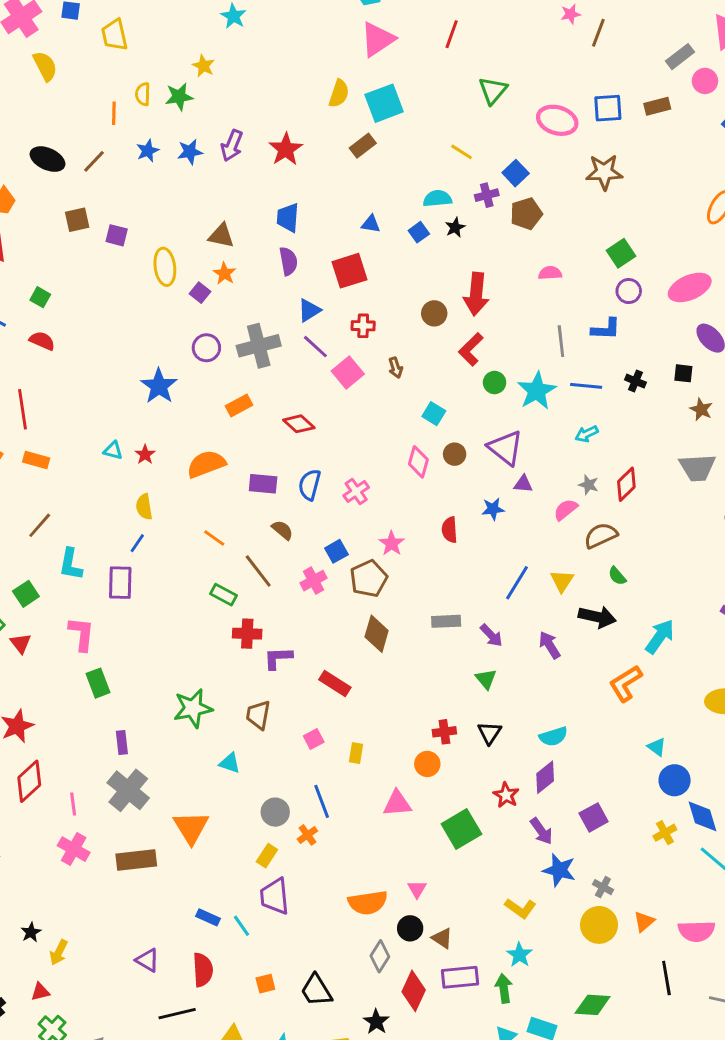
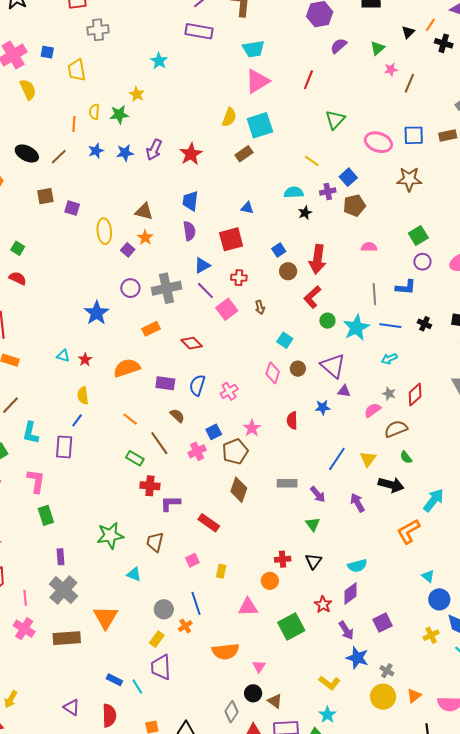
blue square: (419, 232) -> (279, 250), moved
orange semicircle: (368, 903) -> (225, 651), moved

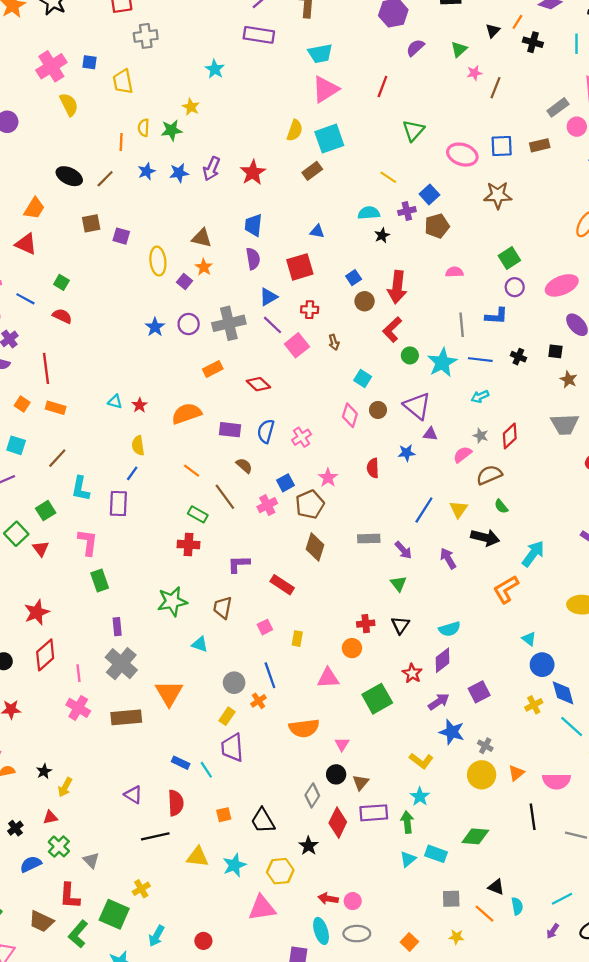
blue star: (97, 313) -> (155, 327), moved, size x0.7
red cross: (150, 486) -> (189, 545), moved
purple arrow: (346, 630) -> (439, 702), turned -90
brown triangle: (275, 701) -> (361, 782), turned 35

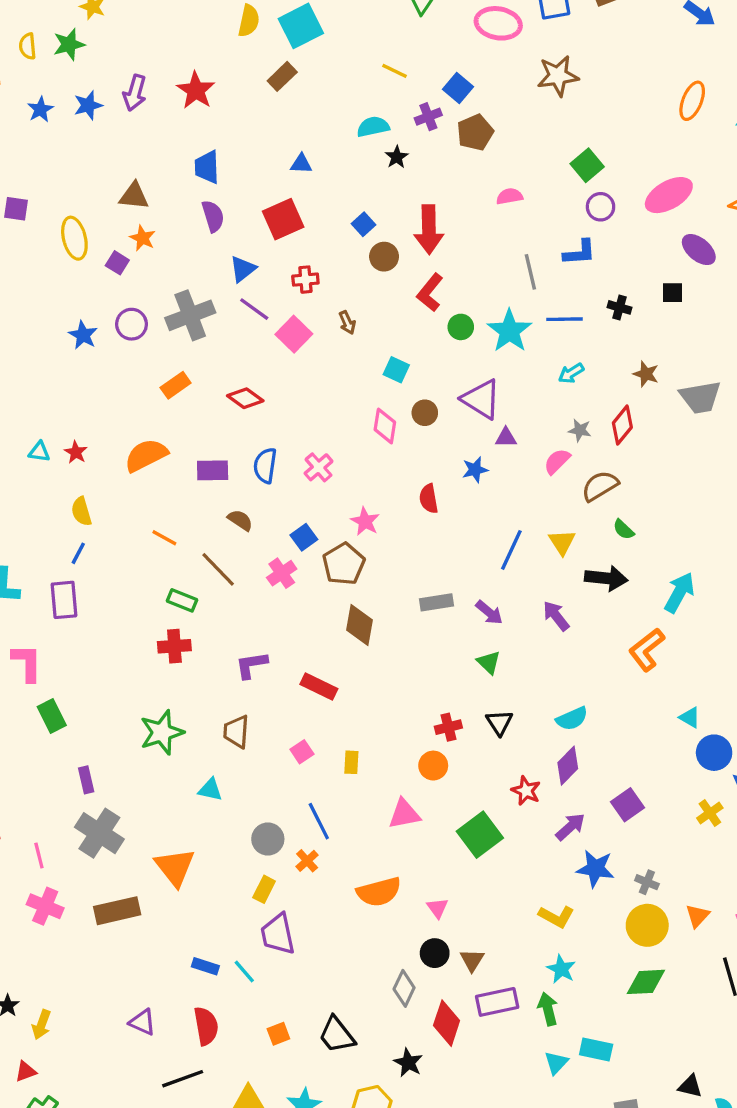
brown star: (569, 379) -> (646, 374), moved
green diamond: (475, 836) -> (646, 982), moved

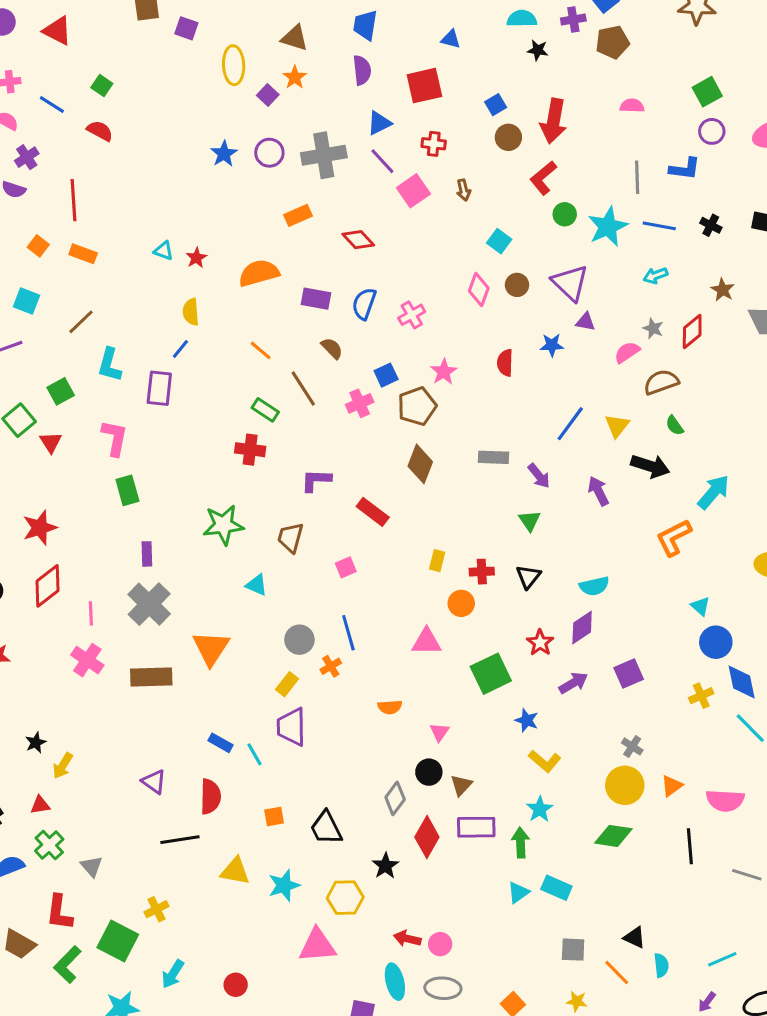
black star: (397, 157) -> (538, 50), turned 30
yellow rectangle: (351, 762) -> (437, 561), moved
blue star: (595, 869) -> (527, 720), moved, size x0.7
orange semicircle: (379, 892) -> (390, 707), size x0.6

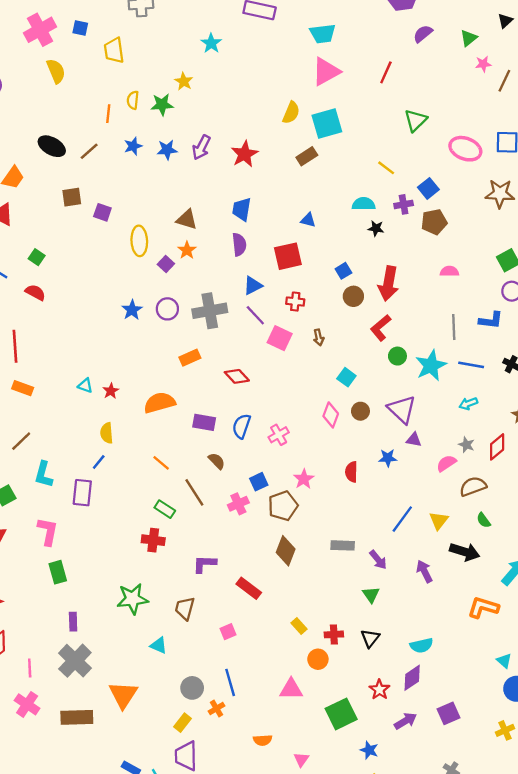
pink square: (413, 191) -> (280, 338), turned -30
orange L-shape: (674, 538) -> (483, 607), turned 44
yellow rectangle: (437, 561) -> (299, 626), turned -56

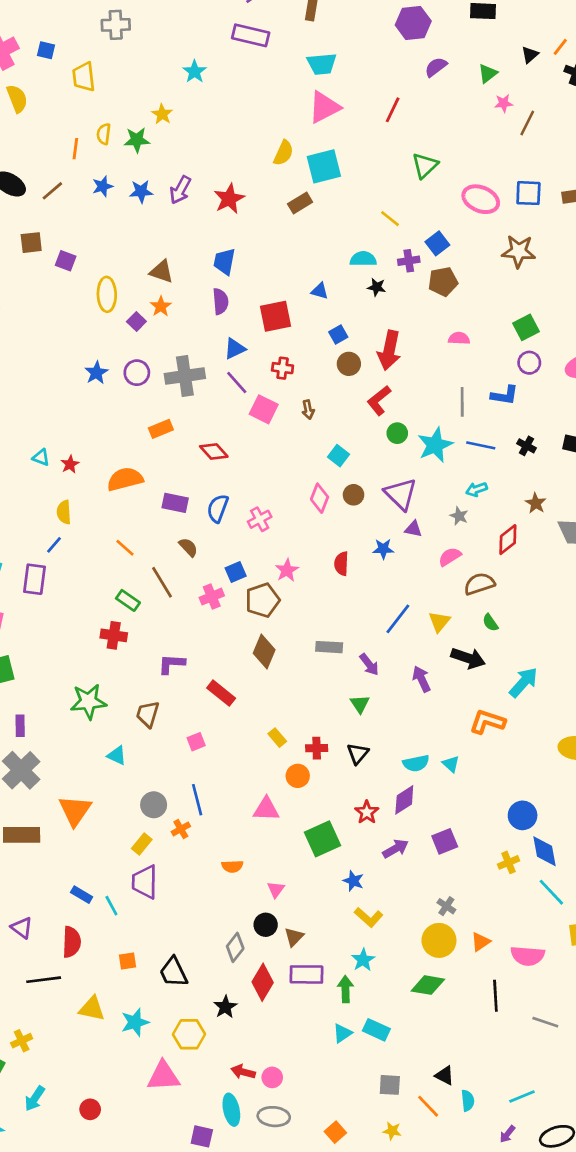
blue triangle: (308, 220) -> (320, 291), moved
gray star: (467, 445) -> (459, 516), moved
cyan triangle: (504, 661) -> (451, 764), moved

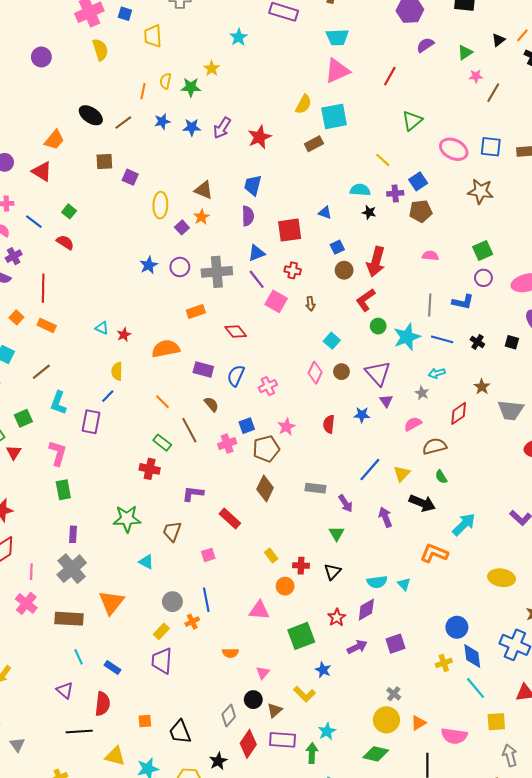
purple triangle: (413, 529) -> (386, 401), turned 40
cyan line: (111, 906) -> (79, 657), moved
yellow L-shape: (369, 917) -> (305, 694), moved

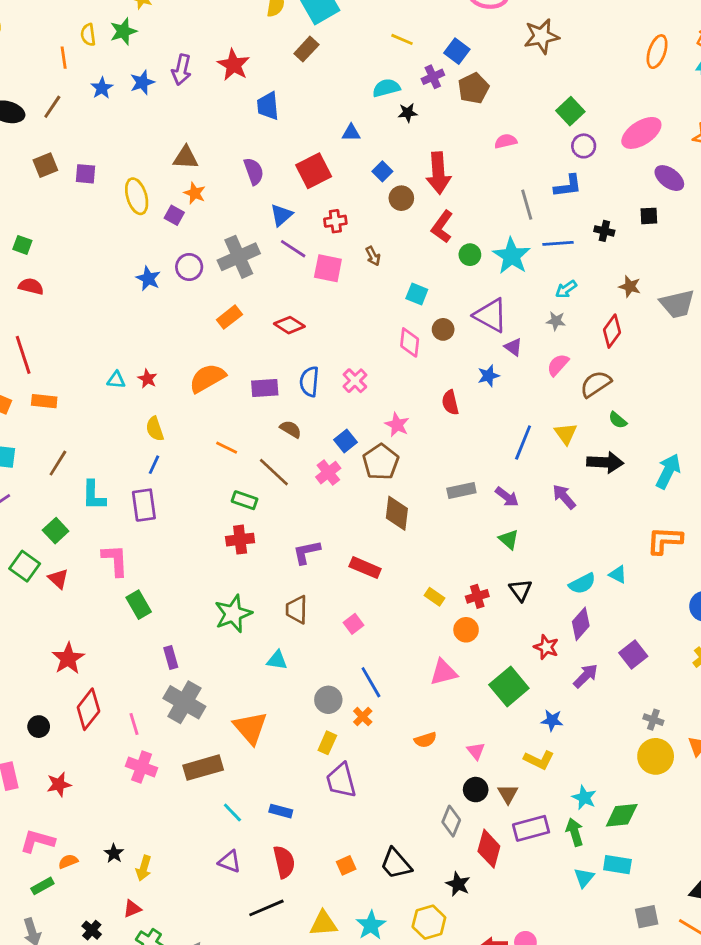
blue trapezoid: (253, 185) -> (268, 106), moved
orange L-shape: (434, 553) -> (665, 540), moved
green diamond: (376, 754) -> (622, 815), moved

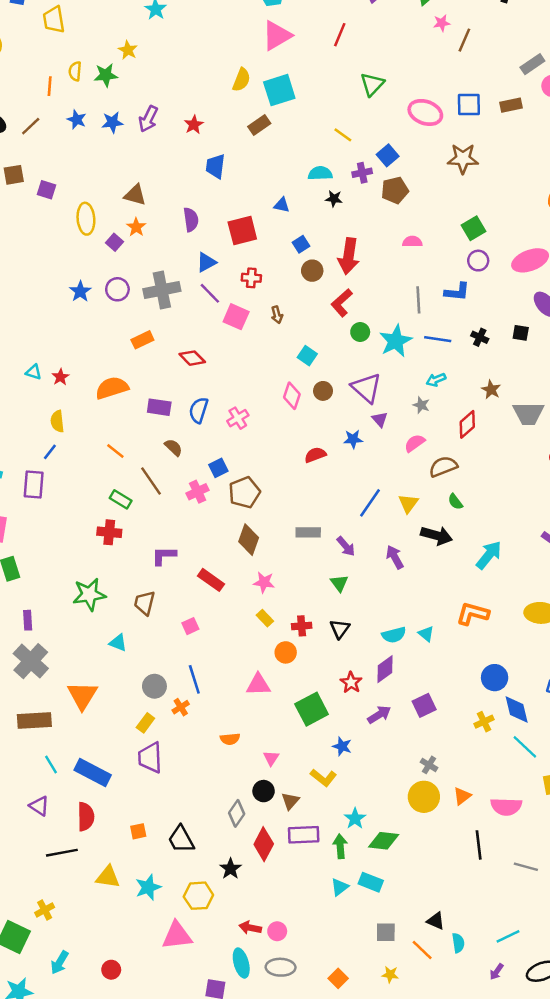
red star: (234, 65) -> (194, 125), size x0.7
blue star: (102, 88) -> (77, 119), turned -30
red semicircle: (450, 402) -> (315, 455), turned 70
pink star: (397, 425) -> (264, 582), moved, turned -30
blue rectangle: (281, 811) -> (93, 772), size x1.8

